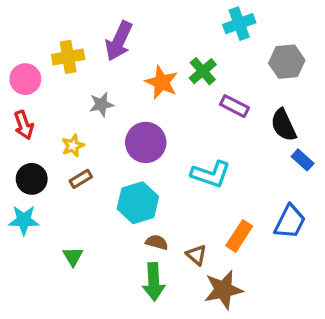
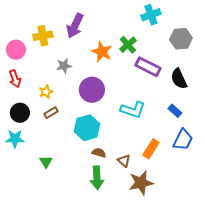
purple rectangle: (234, 106) -> (148, 67), size x1.4
blue rectangle: (303, 160) -> (175, 111), moved

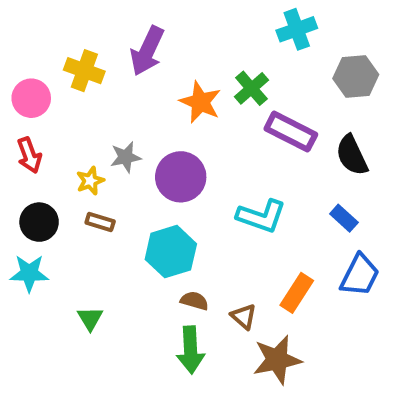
yellow cross: (43, 36) -> (84, 71), turned 30
gray star: (64, 66) -> (126, 157), moved
brown rectangle: (51, 113) -> (100, 222), turned 48

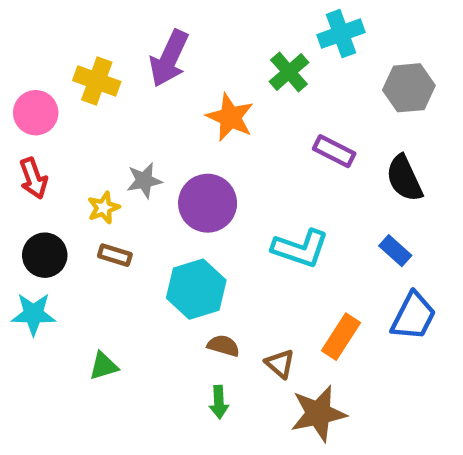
green cross: (251, 88) -> (289, 72), moved
purple rectangle: (291, 132) -> (334, 151), size x0.7
green triangle: (90, 318) -> (104, 366), turned 44
green arrow: (191, 350) -> (219, 402), size x0.6

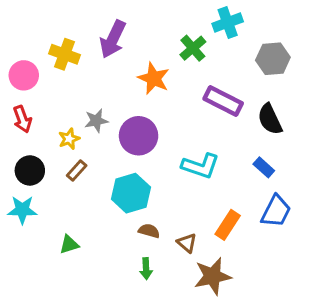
purple rectangle: (334, 151) -> (223, 101), size x1.4
brown rectangle: (115, 255) -> (77, 170), turned -65

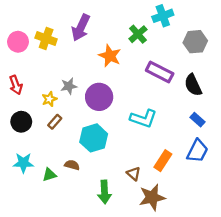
pink circle: (24, 75) -> (18, 42), moved
blue rectangle: (264, 167) -> (197, 120), moved
cyan star: (22, 210) -> (23, 163), moved
brown semicircle: (149, 231) -> (72, 165), moved
green arrow: (146, 269) -> (104, 192), size x1.5

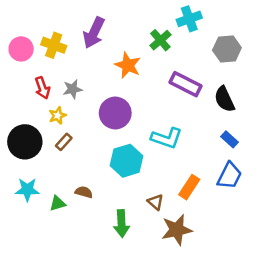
red arrow: (16, 85) -> (42, 88), moved
gray star: (69, 86) -> (73, 89), moved
black circle: (21, 122) -> (25, 142), size x1.4
cyan hexagon: (94, 138) -> (127, 161), moved

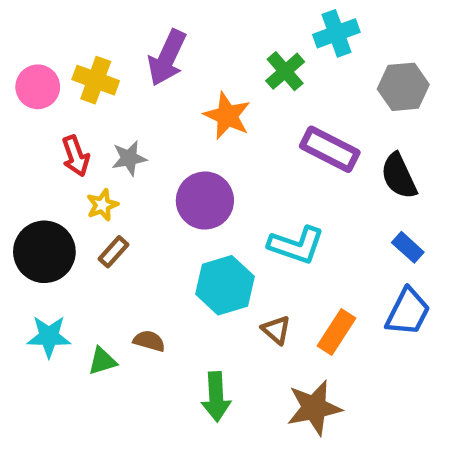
brown triangle: (155, 202) -> (276, 330), moved

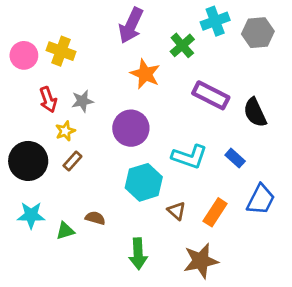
purple arrow: (167, 58) -> (131, 25), moved
gray hexagon: (403, 87) -> (258, 33), moved
blue rectangle: (408, 247) -> (235, 158), moved

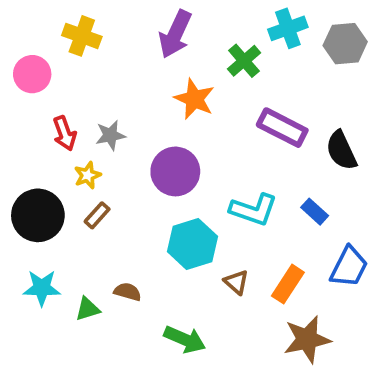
yellow cross: (61, 51) -> (82, 36), moved
green arrow: (138, 254) -> (185, 339), turned -64
brown star: (201, 261) -> (307, 339), moved

